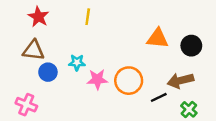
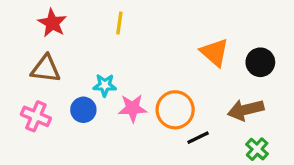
orange triangle: (158, 38) -> (214, 52), turned 35
blue circle: (48, 72) -> (83, 110), moved
black line: (159, 97) -> (198, 138), moved
pink cross: (26, 105) -> (36, 116), moved

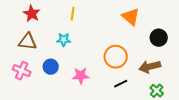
orange triangle: (214, 52) -> (131, 17), moved
cyan star: (105, 85) -> (64, 40), moved
pink star: (133, 108) -> (81, 76), moved
orange circle: (175, 110) -> (116, 57), moved

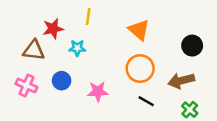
red star: (32, 14) -> (53, 29), moved, turned 30
orange triangle: (131, 17) -> (139, 30), moved
black line: (121, 84) -> (146, 101), turned 56

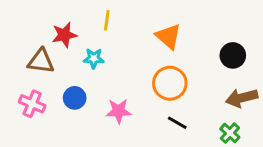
brown arrow: (181, 81) -> (242, 98), moved

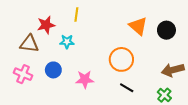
orange triangle: (168, 36) -> (138, 26), moved
black circle: (233, 55) -> (166, 30), moved

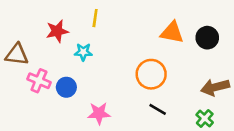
orange triangle: (138, 26) -> (172, 32), turned -30
brown triangle: (29, 44) -> (17, 55), moved
pink cross: (23, 74) -> (39, 81), moved
pink star: (85, 79) -> (99, 113), moved

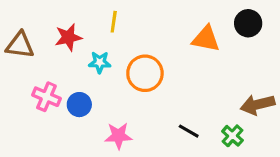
black circle: (207, 38) -> (248, 23), moved
brown triangle: (17, 55) -> (20, 45), moved
orange circle: (151, 74) -> (145, 73), moved
green cross: (205, 119) -> (232, 136), moved

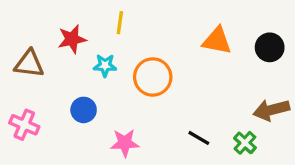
black circle: (248, 23) -> (270, 47), moved
brown triangle: (20, 45) -> (29, 64), moved
pink cross: (46, 97) -> (24, 125), moved

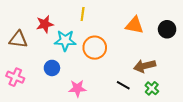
yellow line: (120, 23) -> (83, 14), moved
cyan star: (105, 65) -> (65, 40), size x1.5
brown arrow: (271, 110) -> (145, 66), moved

